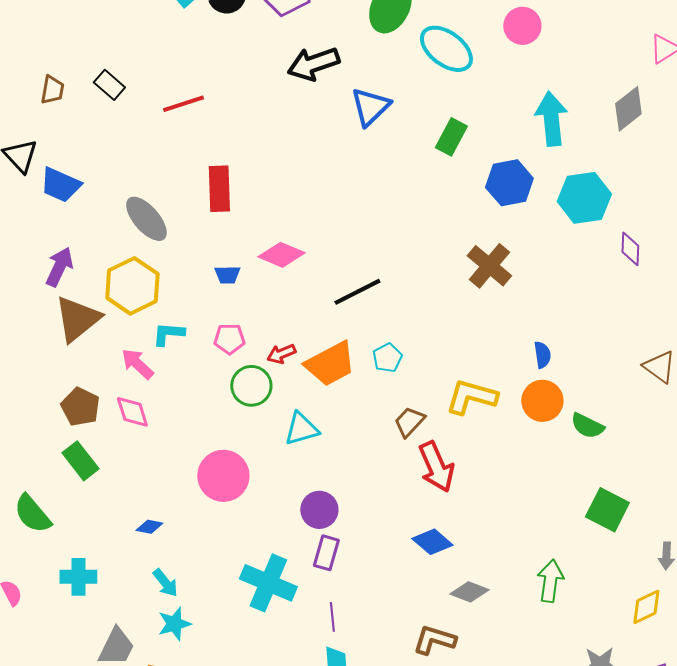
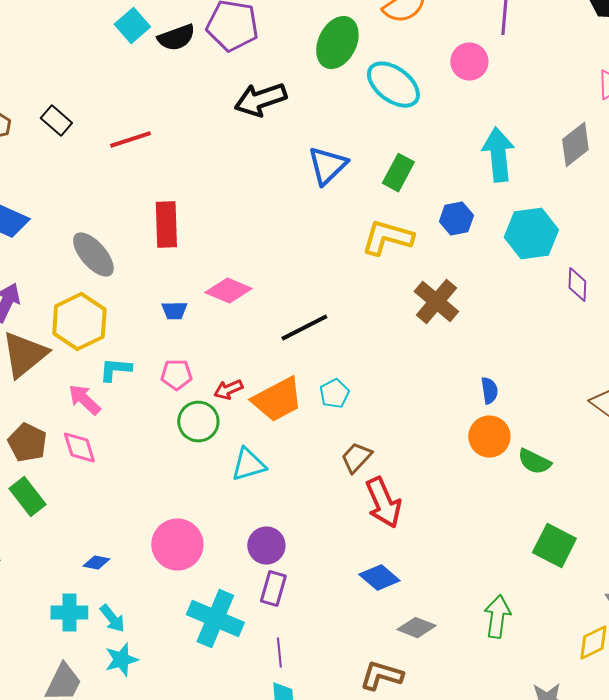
blue triangle: (370, 107) -> (327, 166), moved
blue hexagon: (509, 183) -> (456, 219), size x0.7
yellow L-shape: (471, 397) -> (387, 238), moved
pink circle: (223, 476) -> (177, 545), moved
cyan cross: (78, 577) -> (69, 613), moved

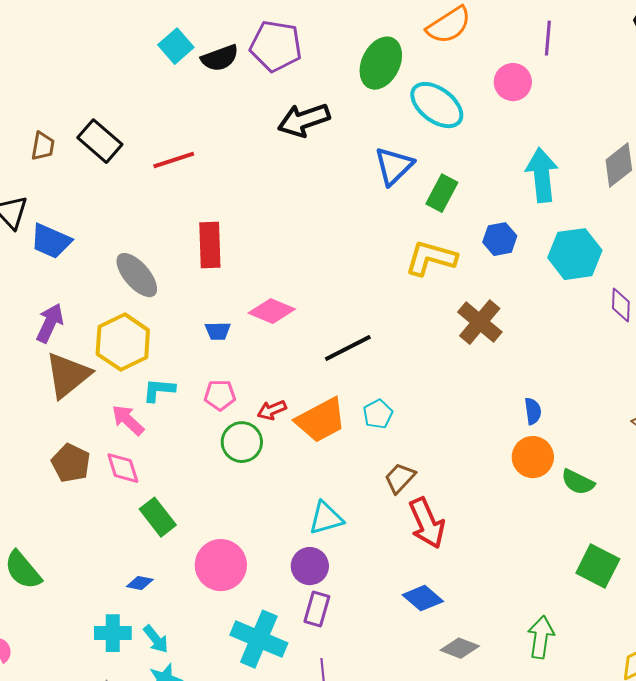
black rectangle: (56, 121) -> (100, 141), size x1.4
blue triangle: (327, 166) -> (394, 166), moved
cyan triangle: (248, 465) -> (326, 518), moved
green rectangle: (27, 497) -> (158, 517), moved

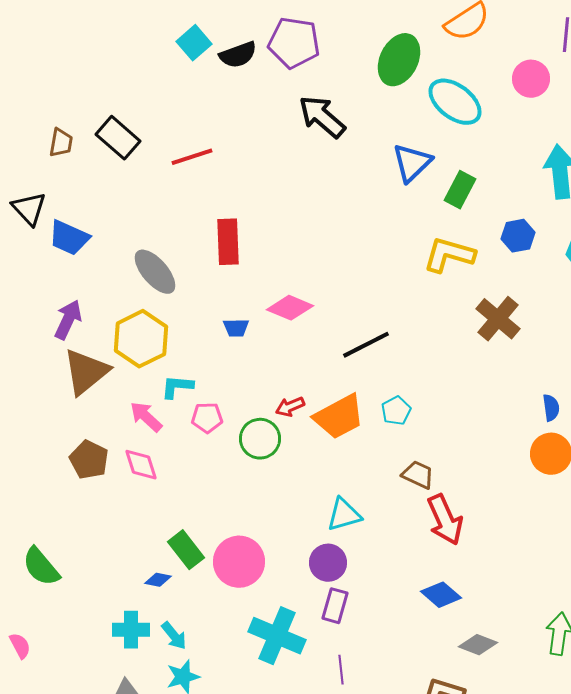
black arrow: (304, 120) -> (322, 117), turned 60
pink pentagon: (220, 395) -> (207, 418), moved
brown trapezoid: (400, 478) -> (418, 475), turned 72
green rectangle: (158, 517) -> (186, 550), moved

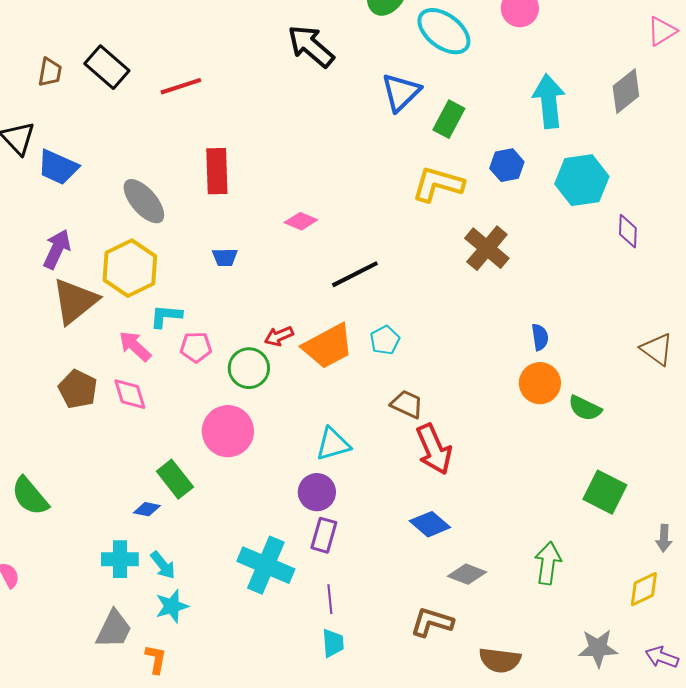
pink diamond: (290, 308) -> (301, 221), moved, size x0.7
pink circle: (239, 562) -> (228, 431), moved

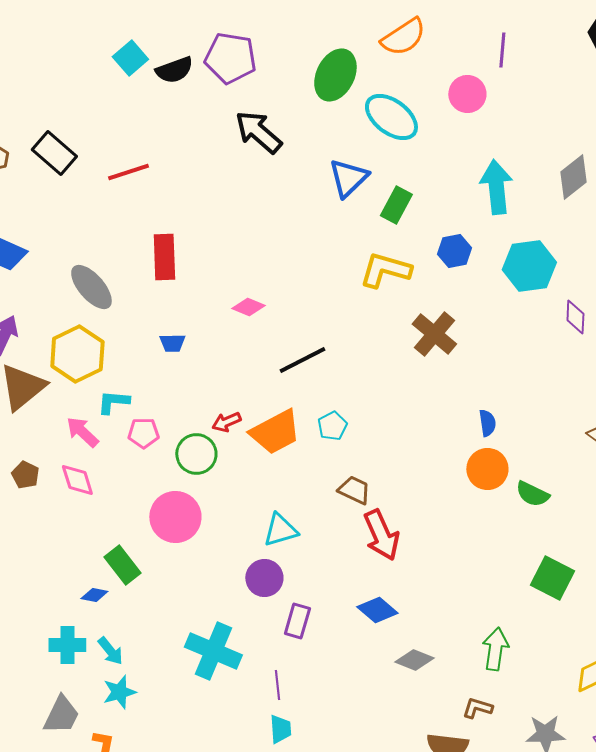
brown pentagon: (78, 389) -> (25, 475), size x0.7
purple rectangle: (324, 535) -> (297, 621), moved
brown L-shape: (432, 622) -> (477, 708), moved, size x0.7

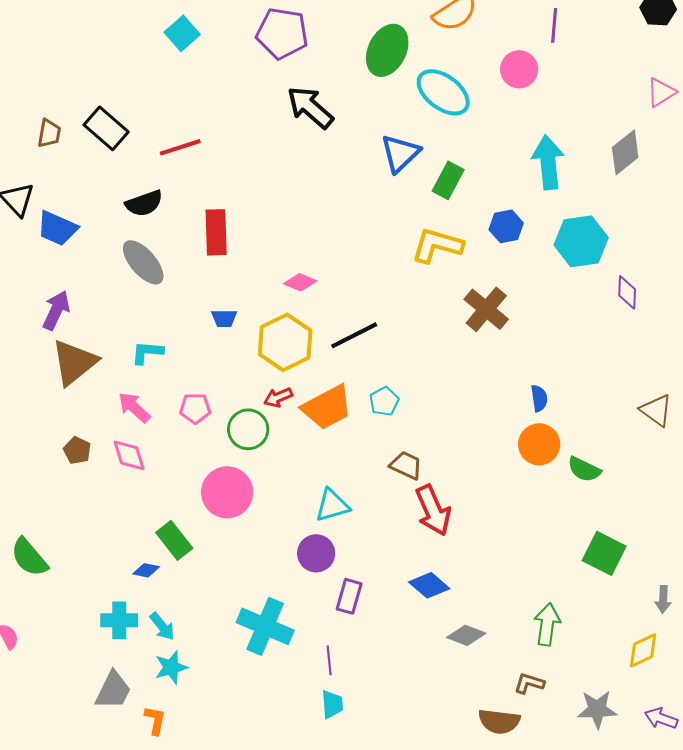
black semicircle: (174, 70) -> (144, 203), moved
yellow hexagon: (77, 354) -> (285, 342), moved
cyan L-shape: (113, 402) -> (147, 352), moved

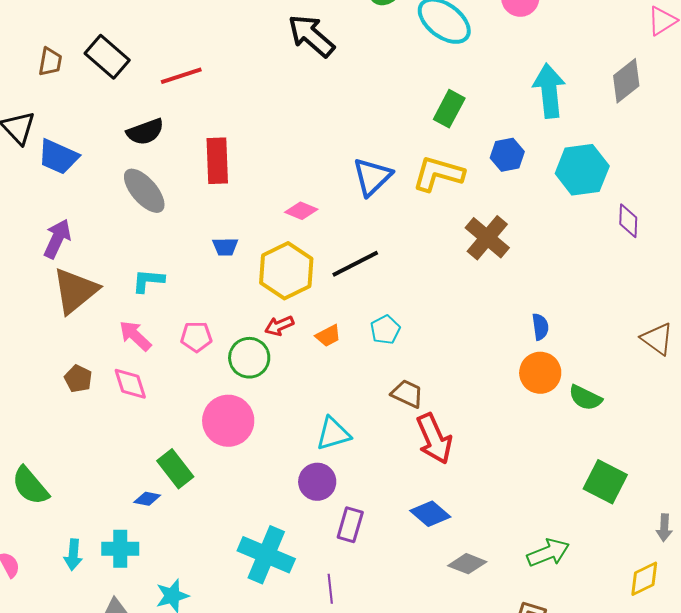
blue triangle: (400, 153) -> (372, 177), moved
orange trapezoid: (327, 407) -> (328, 336), size x0.5
green arrow: (547, 624) -> (548, 553), turned 60
cyan arrow: (162, 626) -> (73, 555), moved, turned 44

